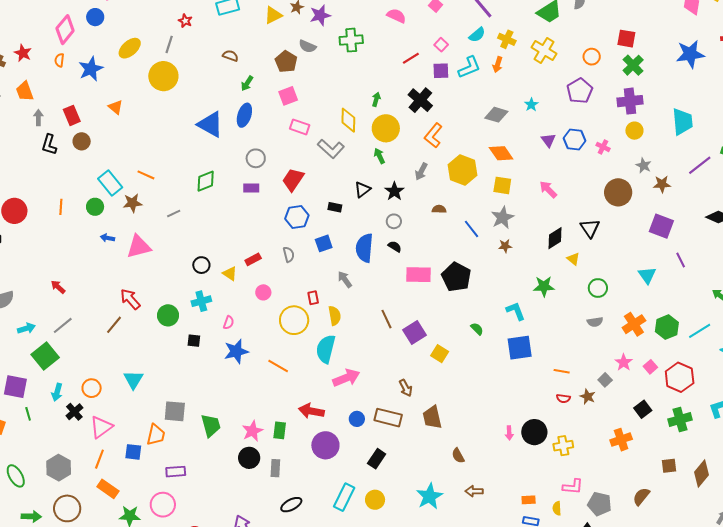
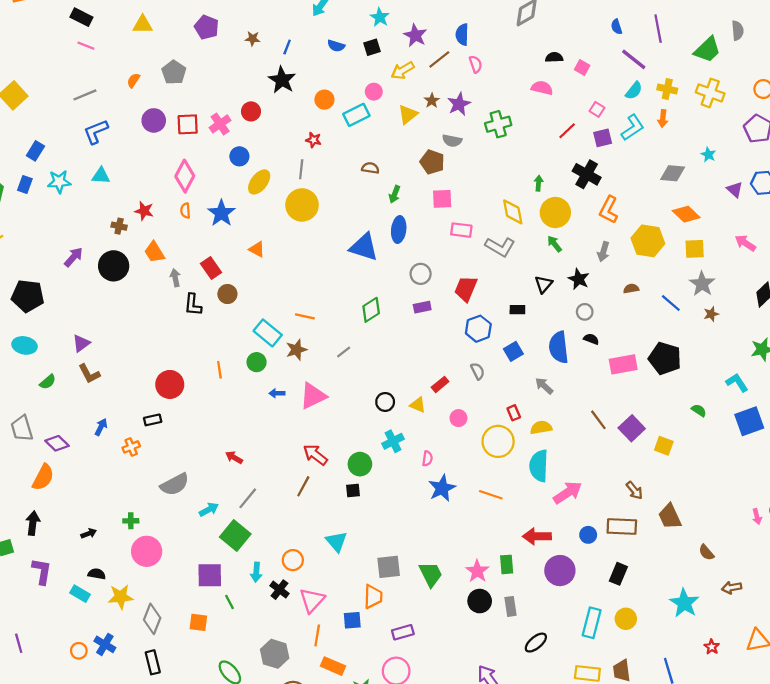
blue circle: (95, 17) -> (239, 156), moved
pink square: (288, 96) -> (442, 199), turned 30
yellow semicircle: (335, 316) -> (541, 427), turned -78
black square: (194, 341) -> (353, 491), moved

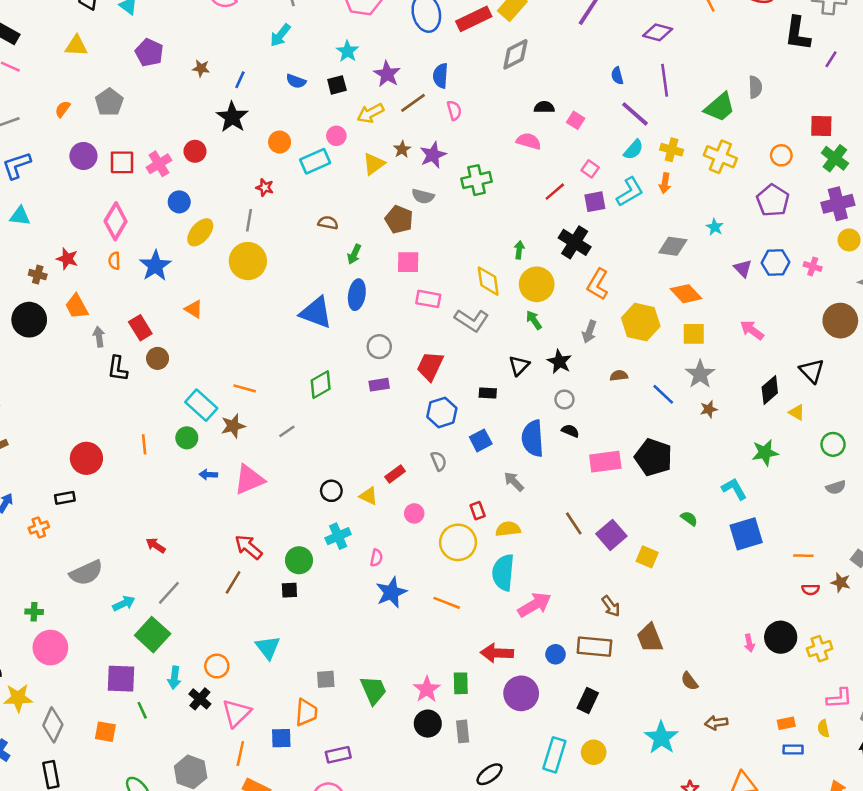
gray square: (389, 567) -> (326, 679), size x0.7

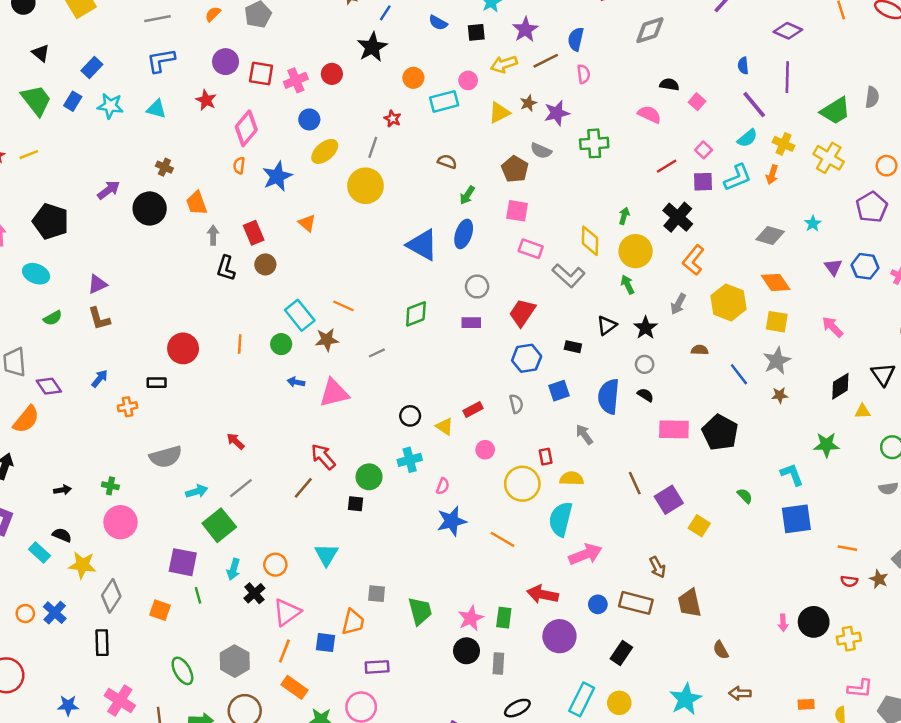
red star: (67, 259) -> (206, 100), moved
yellow triangle: (797, 412) -> (863, 411), turned -42

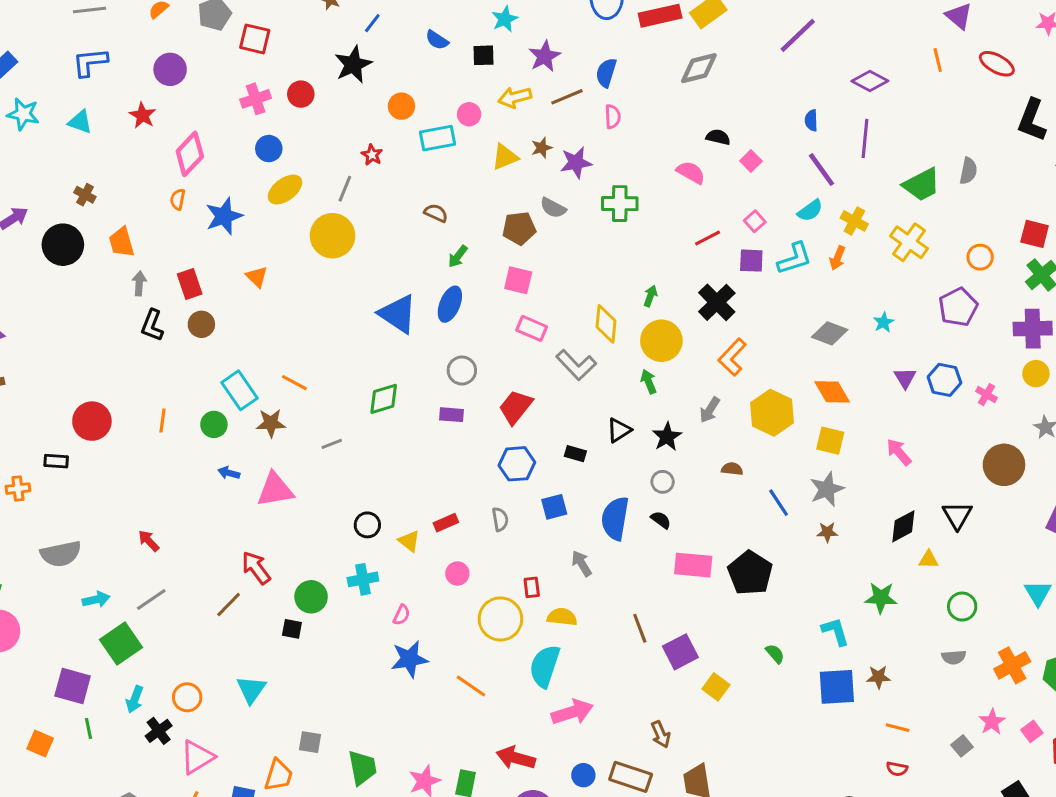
red square: (261, 73) -> (255, 39), moved
brown pentagon: (515, 169) -> (519, 228), turned 30
brown star: (879, 579) -> (878, 677), moved, turned -30

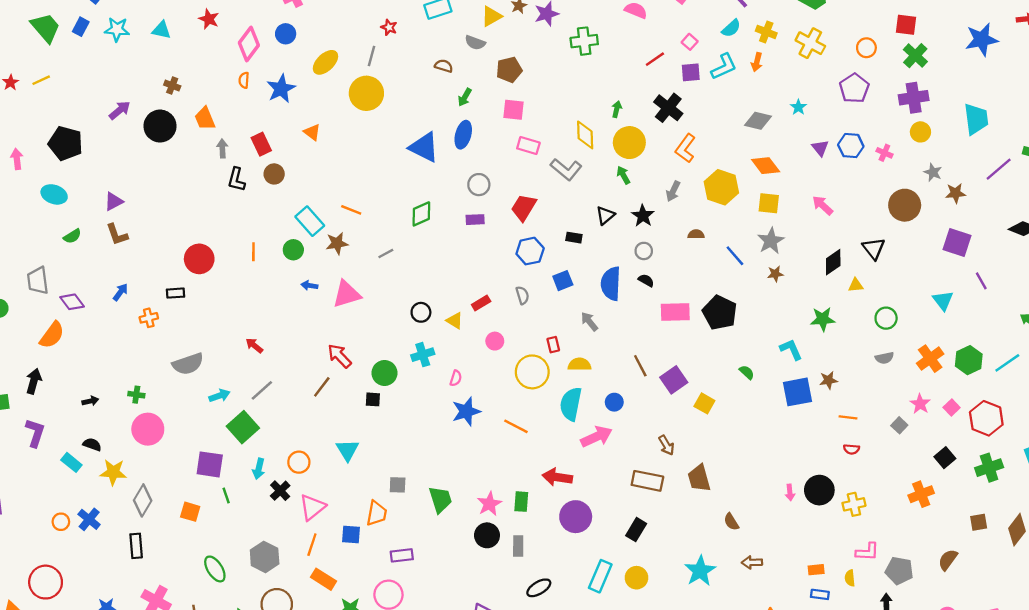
blue circle: (269, 149) -> (286, 34), moved
gray semicircle: (553, 208) -> (475, 43), moved
blue circle: (583, 775) -> (614, 402), moved

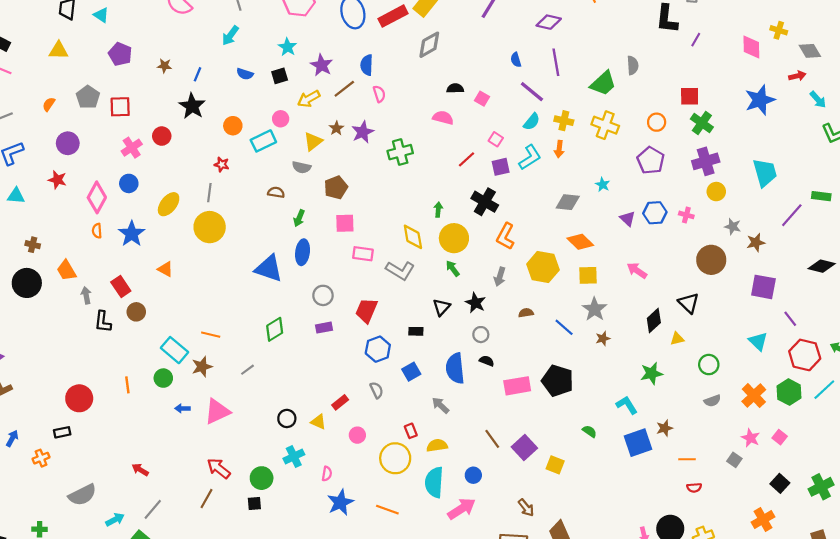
red hexagon: (986, 418) -> (805, 355), moved

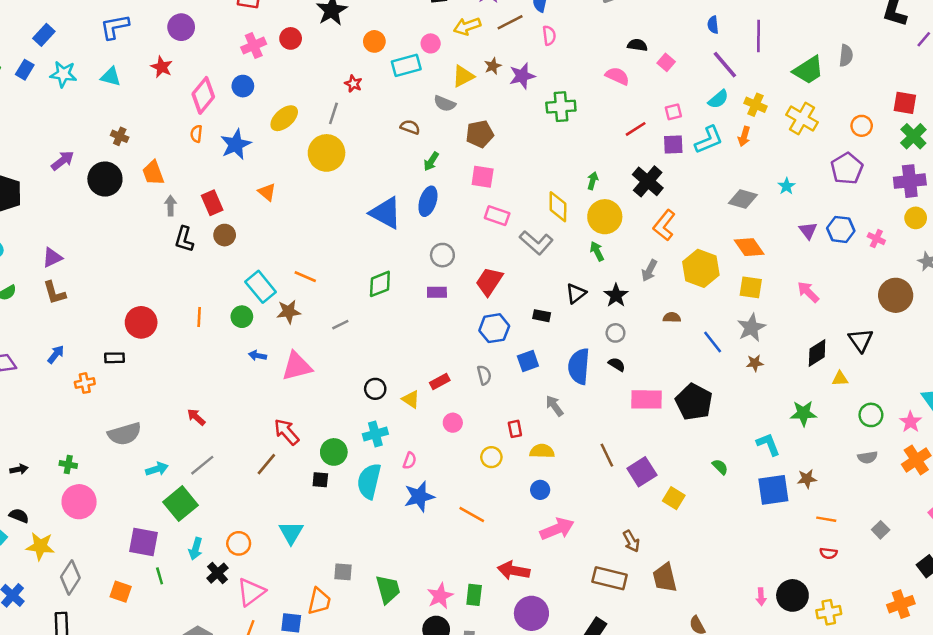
pink square: (496, 139) -> (673, 112), turned 32
pink star: (751, 438) -> (911, 422), moved
yellow circle: (395, 458) -> (491, 457), size x0.6
blue circle: (473, 475) -> (540, 490), moved
cyan semicircle: (434, 482) -> (369, 481), moved

